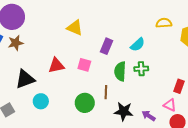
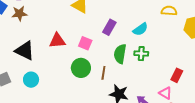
black triangle: (25, 79) -> (25, 51), turned 40
cyan circle: (41, 101) -> (31, 80), moved
green circle: (85, 103) -> (81, 68), moved

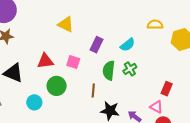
green cross: (141, 54) -> (130, 69), turned -32
green circle: (81, 68) -> (57, 86), moved
cyan circle: (31, 80) -> (34, 102), moved

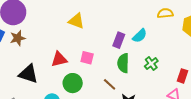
purple rectangle: (97, 45) -> (119, 40), moved
green cross: (130, 69) -> (151, 64), moved
brown line: (93, 90) -> (110, 84), turned -48

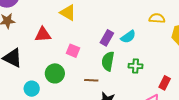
red triangle: (59, 59) -> (43, 35), moved
green cross: (151, 64) -> (136, 66), turned 32
brown line: (110, 84) -> (91, 80), turned -48

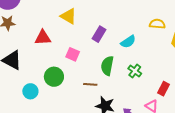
purple rectangle: (107, 38) -> (99, 34), moved
green cross: (136, 66) -> (135, 71), turned 32

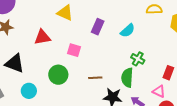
green semicircle: (107, 66) -> (127, 78), moved
cyan circle: (30, 91) -> (29, 91), moved

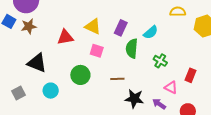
yellow triangle: (65, 13) -> (93, 27), moved
green semicircle: (127, 78) -> (132, 48), moved
pink triangle: (159, 91) -> (171, 87), moved

